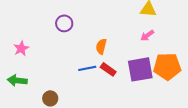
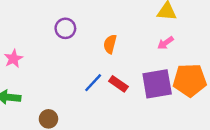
orange semicircle: (101, 46) -> (110, 44), moved
blue line: (87, 68) -> (93, 83), turned -36

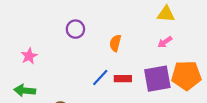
red rectangle: (118, 84) -> (123, 79), turned -35

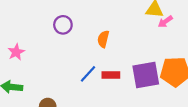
pink arrow: (165, 42) -> (165, 22), moved

